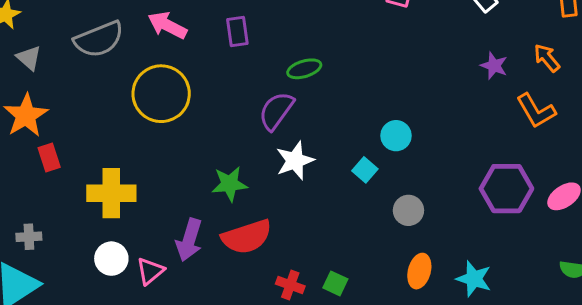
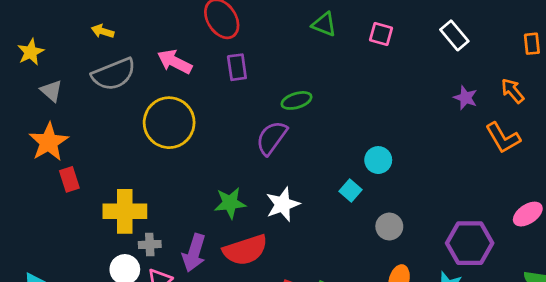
white star: (295, 161) -> (283, 204), moved
purple hexagon: (506, 189) -> (470, 243), moved
gray cross: (29, 237) -> (150, 244), moved

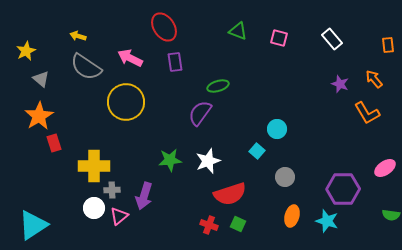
gray semicircle: (114, 74) -> (86, 67), turned 56
red semicircle: (245, 250) -> (230, 194), moved

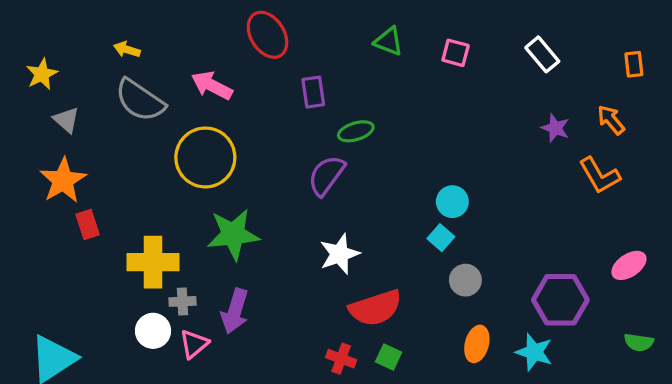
purple rectangle: (175, 62) -> (313, 92), moved
cyan square: (257, 151) -> (441, 238), moved
green star: (170, 160) -> (233, 234), moved, size x1.4

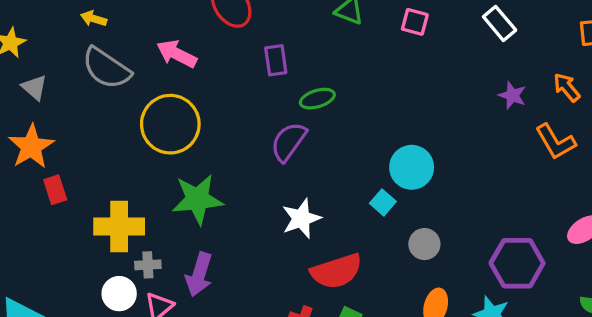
cyan circle: (452, 202) -> (412, 167), size x1.4
cyan square: (441, 238) -> (383, 202), moved

